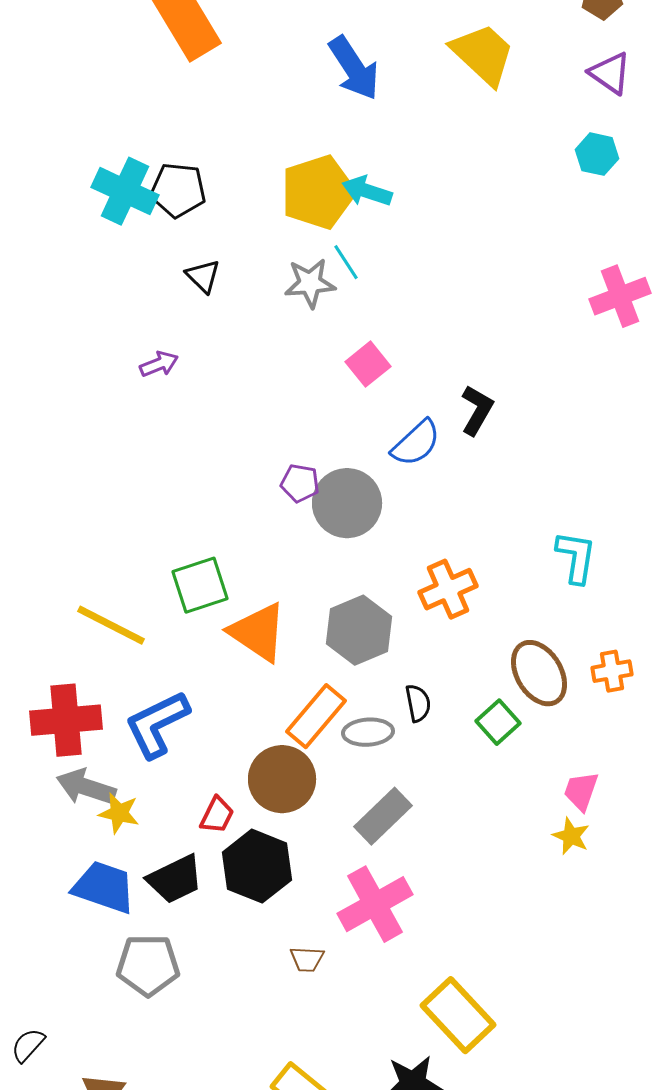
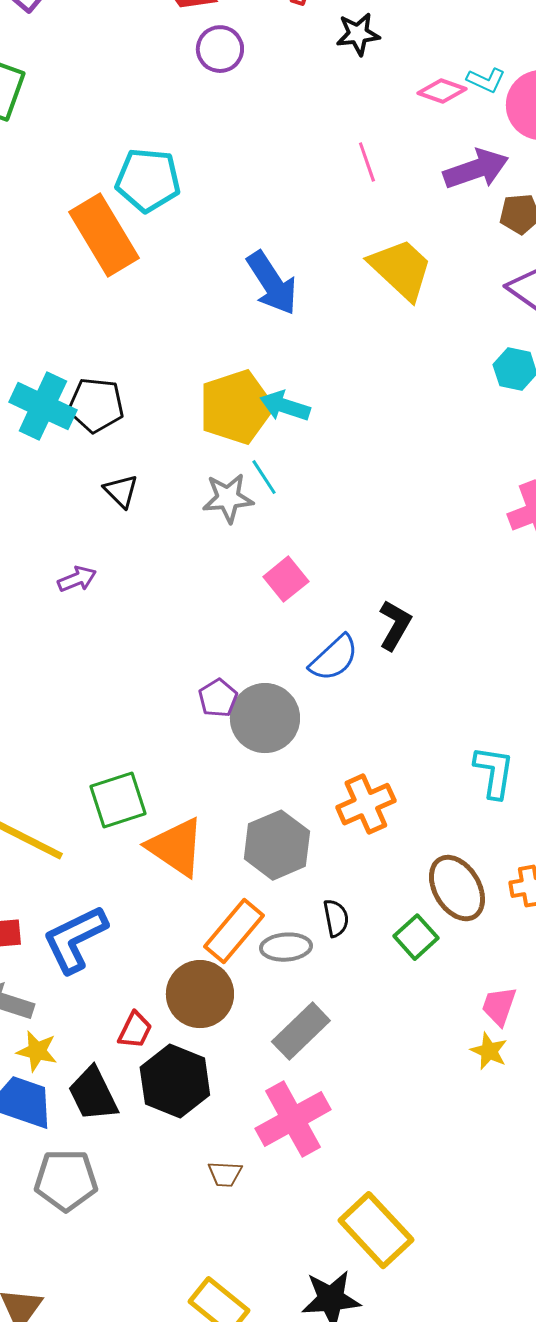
purple pentagon: (300, 483) -> (218, 698), turned 30
yellow star: (119, 813) -> (37, 1051), moved
black trapezoid: (175, 879) -> (93, 1094), turned 90

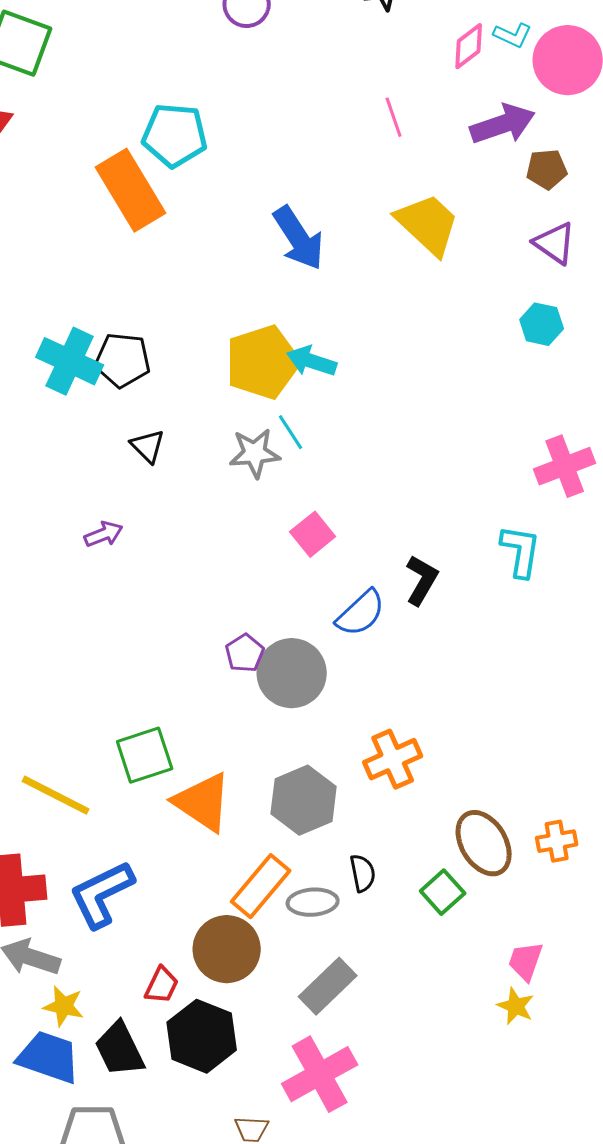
pink diamond: (442, 91) -> (469, 46), turned -57
cyan L-shape: (494, 772) -> (521, 551), moved

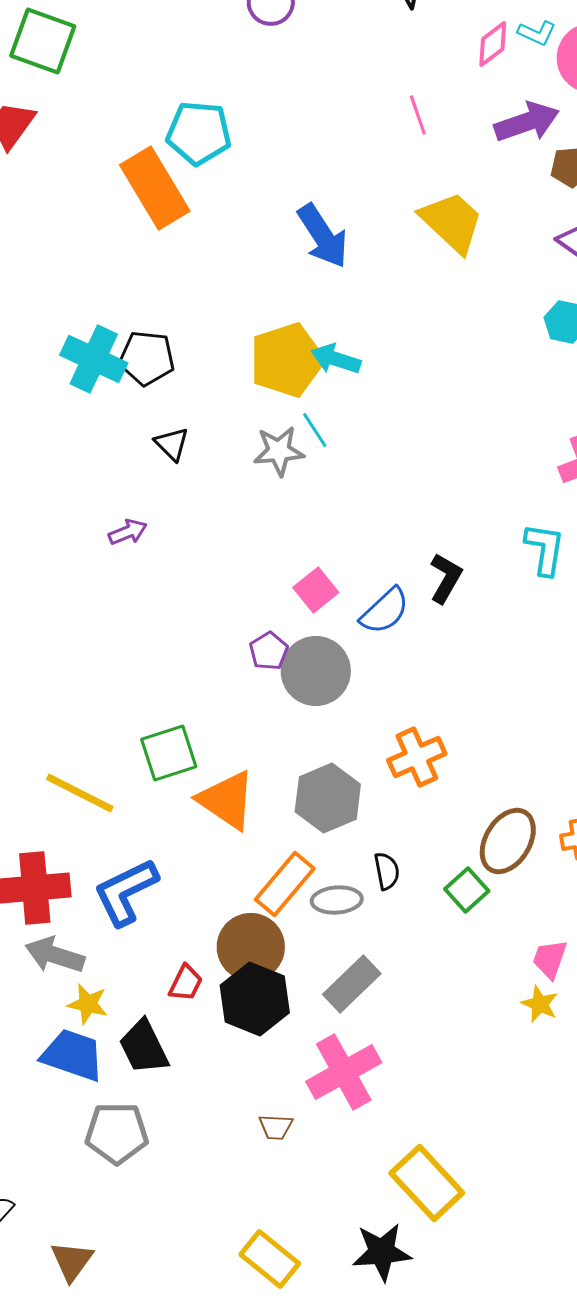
pink square: (313, 534) -> (316, 590), moved
brown ellipse: (484, 843) -> (508, 841), turned 62
black hexagon: (202, 1036) -> (255, 999), moved

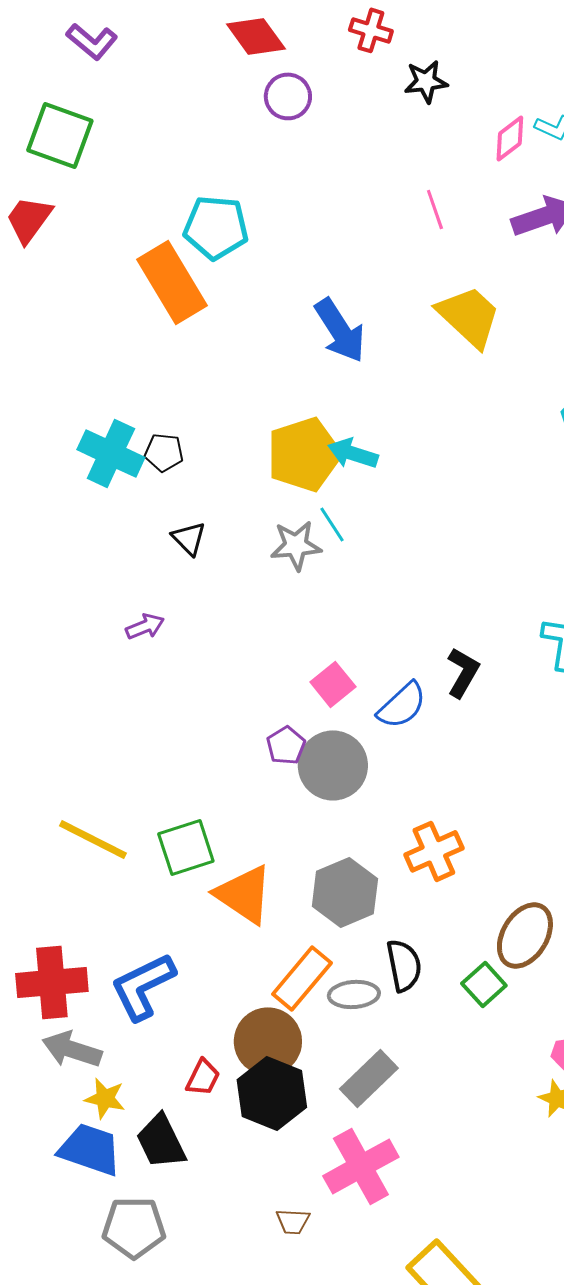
black pentagon: (147, 358) -> (164, 452), size x0.7
yellow line: (80, 793) -> (93, 839), moved
black semicircle: (387, 871) -> (404, 965), size x1.4

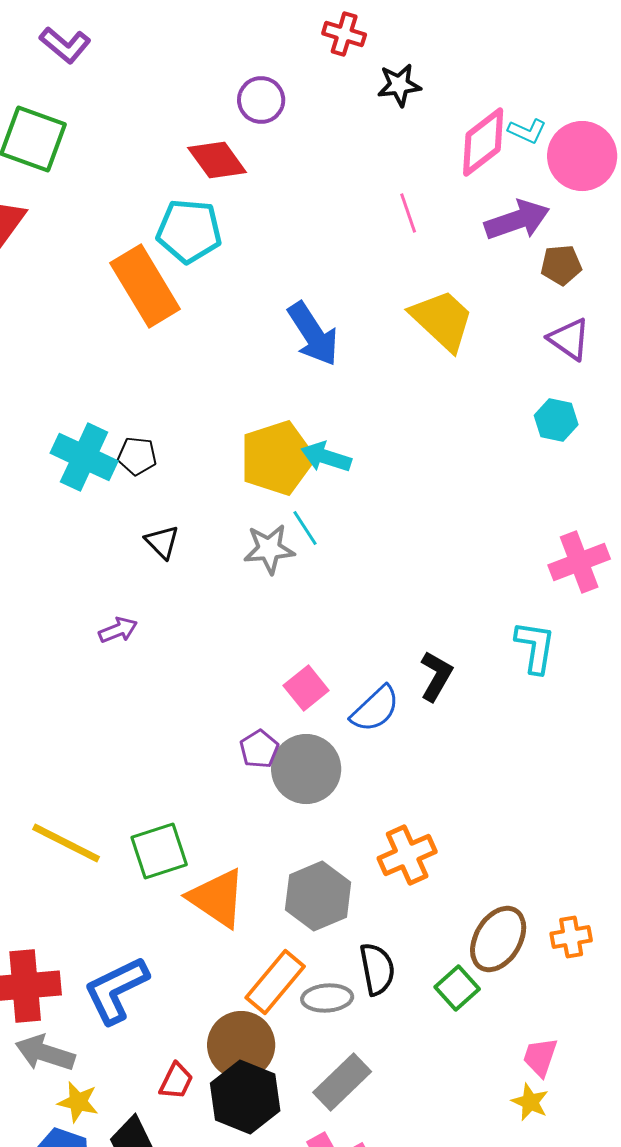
red diamond: (256, 36) -> (217, 160), moved
pink diamond: (510, 138) -> (483, 142), size x1.5

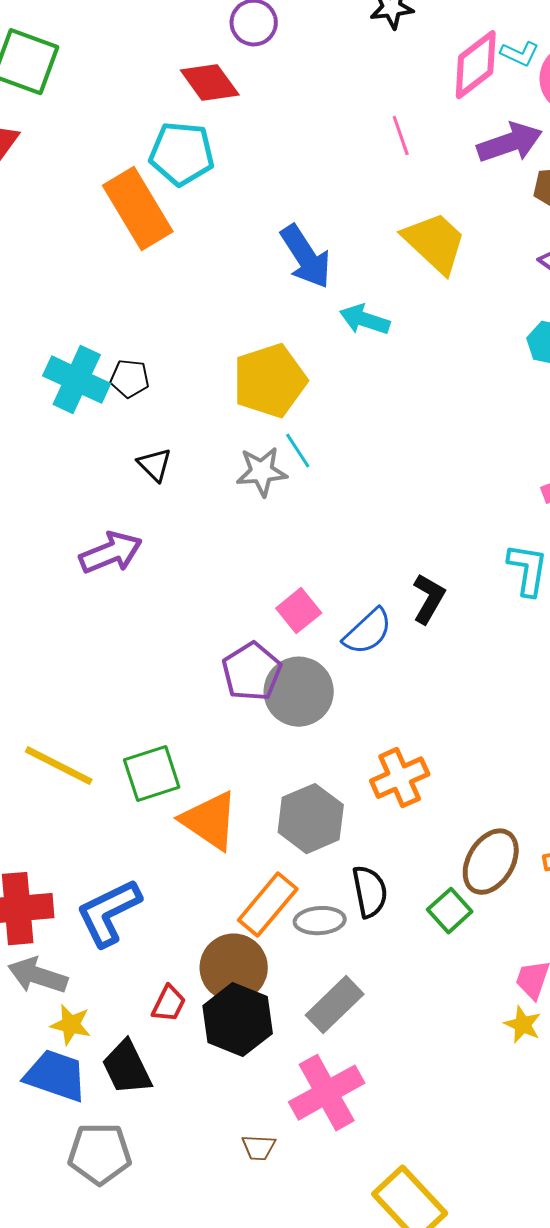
cyan arrow: (326, 457) -> (365, 320), moved
purple arrow: (118, 630) -> (111, 553), size x1.6
purple pentagon: (259, 749) -> (252, 672), size x1.5

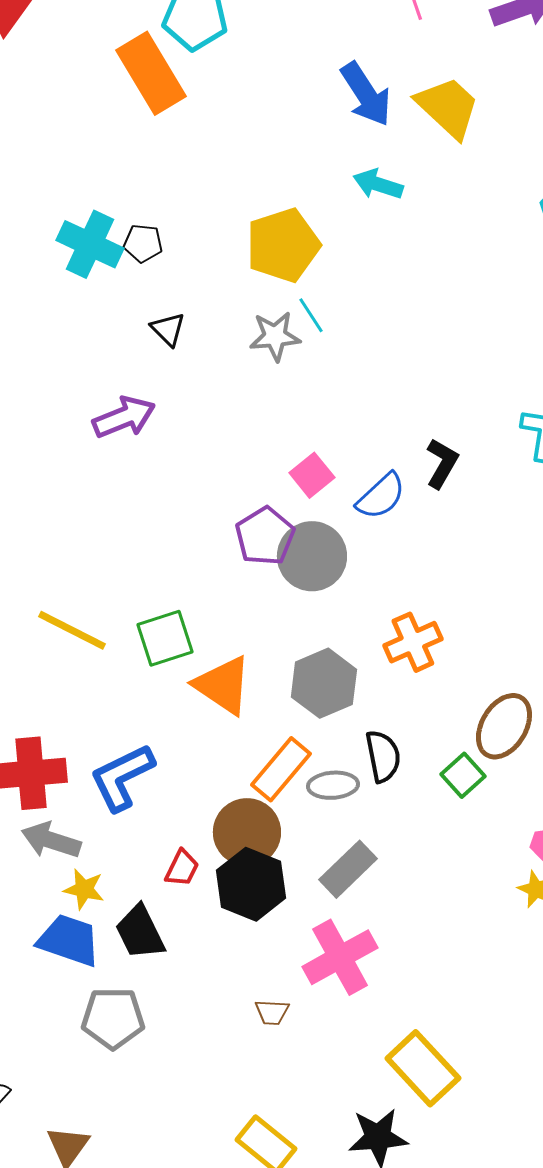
blue arrow: (306, 257) -> (366, 94), moved

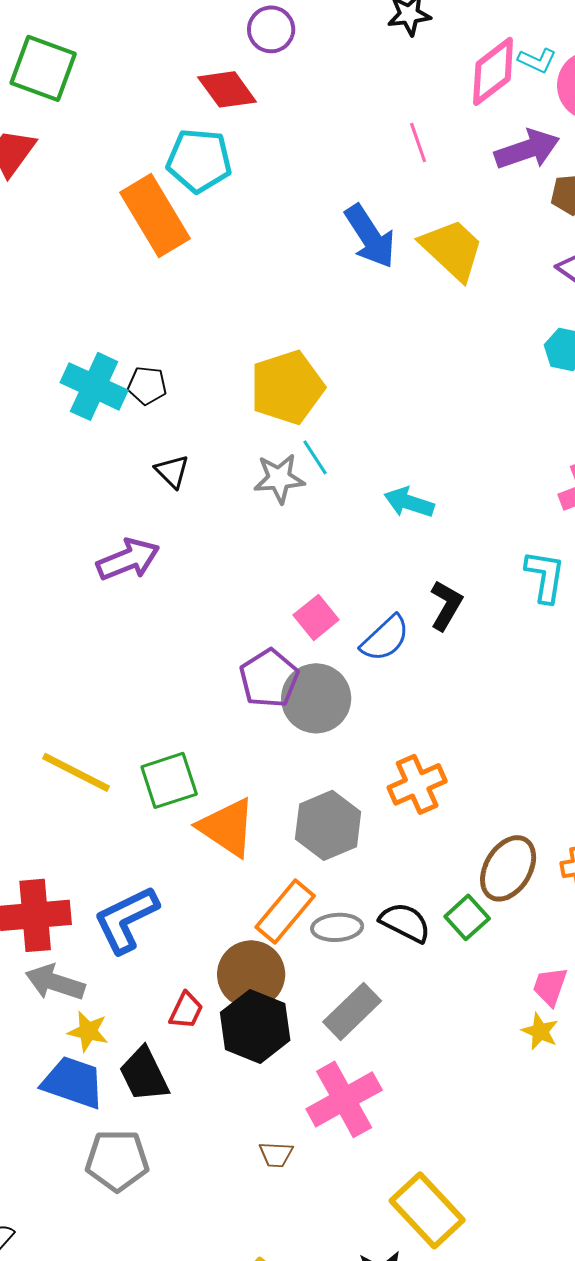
cyan arrow: (378, 184) -> (409, 502), moved
black semicircle: (383, 756) -> (405, 922), moved, turned -52

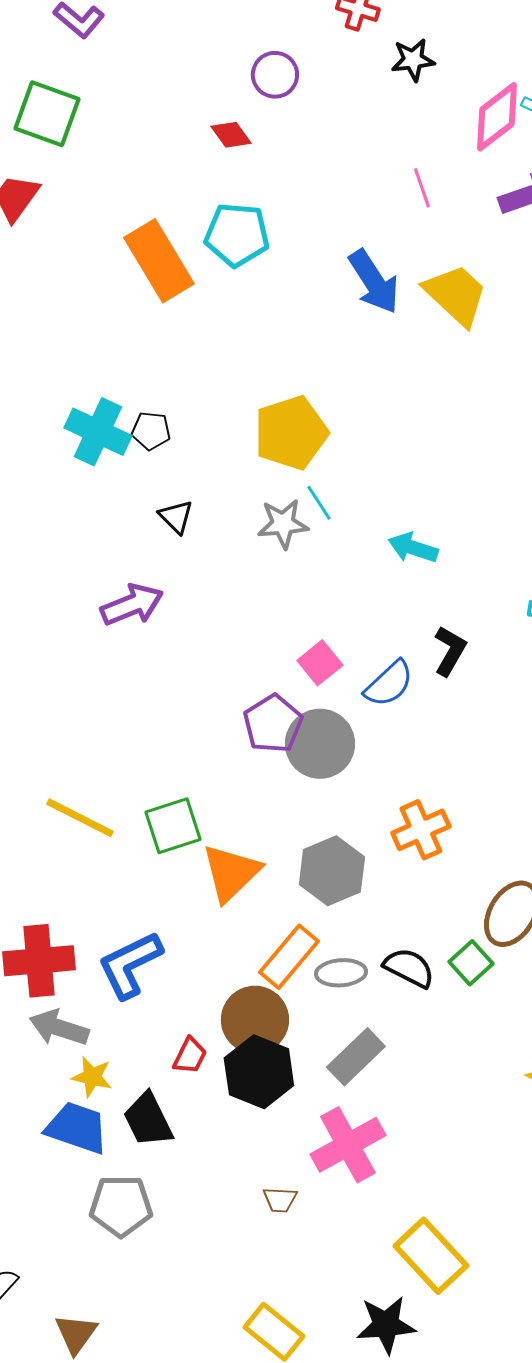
red diamond: (227, 89) -> (231, 135), size x0.7
cyan pentagon: (199, 160) -> (237, 235), moved
orange triangle: (227, 827) -> (231, 873), turned 42

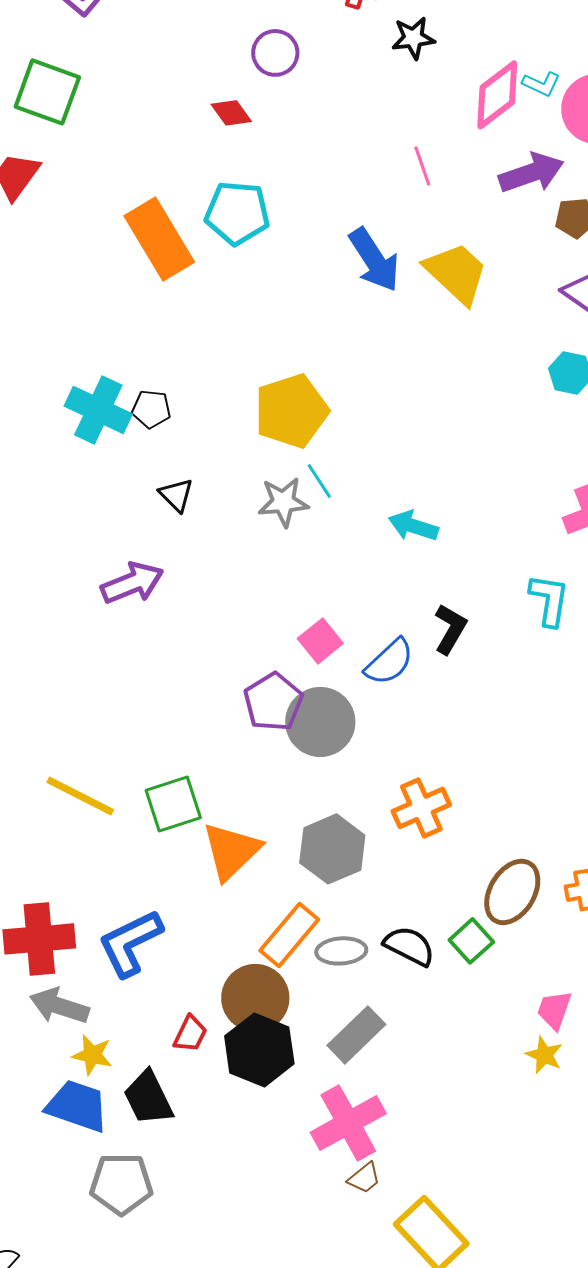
brown trapezoid: (280, 1200) -> (364, 1178), moved, turned -42

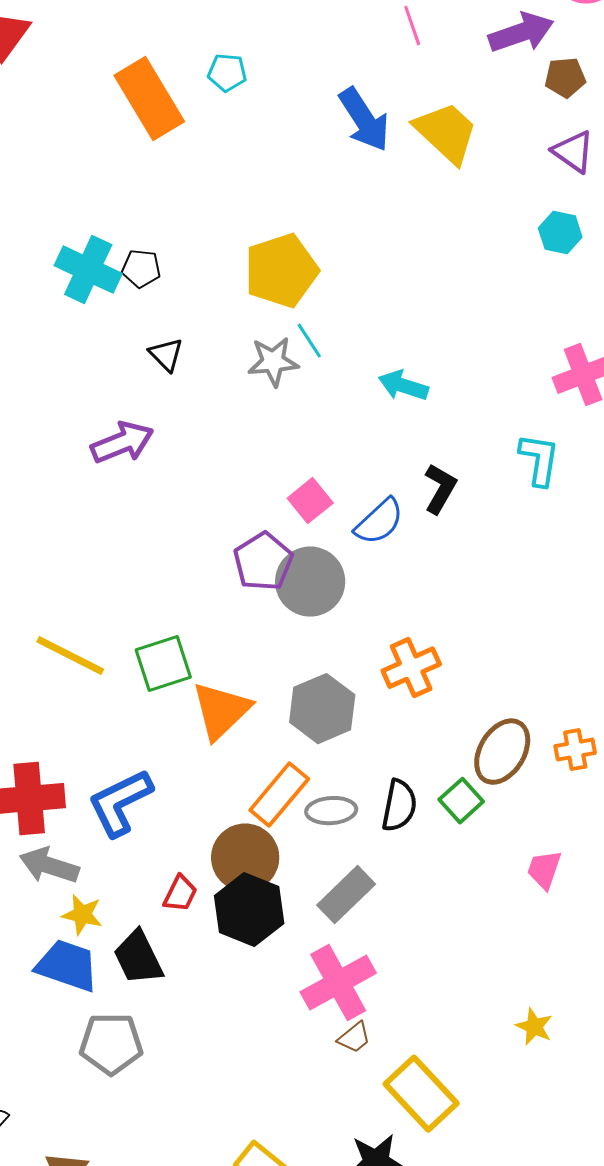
cyan pentagon: (237, 213) -> (227, 73), size x0.6
black semicircle: (409, 946) -> (399, 806), turned 74
yellow star: (544, 1055) -> (534, 1027), moved

